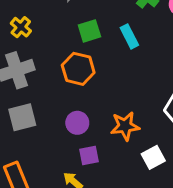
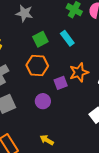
orange star: (125, 126) -> (79, 72), moved
purple square: (89, 155) -> (61, 83), moved

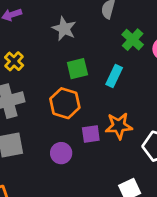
cyan rectangle: (67, 38) -> (114, 76), turned 49

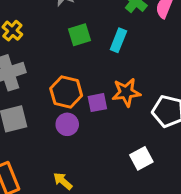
orange hexagon: (65, 103) -> (66, 92), moved

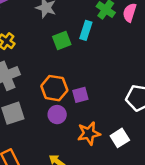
cyan rectangle: (118, 40) -> (86, 30), moved
orange star: (126, 92) -> (89, 133), moved

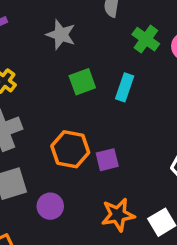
cyan rectangle: (86, 30) -> (125, 87), moved
purple circle: (57, 115) -> (50, 206), moved

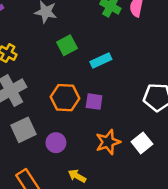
cyan rectangle: (125, 87) -> (101, 61), moved, turned 54
purple square: (107, 160) -> (94, 102), turned 30

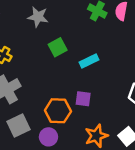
orange hexagon: (65, 98) -> (58, 111), moved

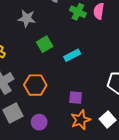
purple square: (83, 99) -> (76, 98), moved
orange hexagon: (58, 111) -> (35, 85), moved

